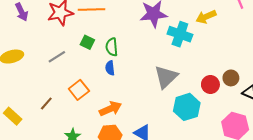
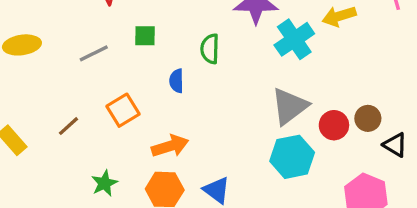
cyan cross: (180, 34) -> (294, 39), turned 30
green square: (87, 42) -> (145, 36), turned -32
green semicircle: (112, 47) -> (210, 49), moved
gray triangle: (166, 77) -> (289, 106), moved

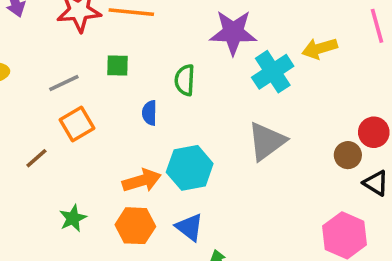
orange square: (123, 110) -> (77, 124), moved
red circle: (334, 125) -> (374, 132), moved
cyan hexagon: (292, 157) -> (190, 168), moved

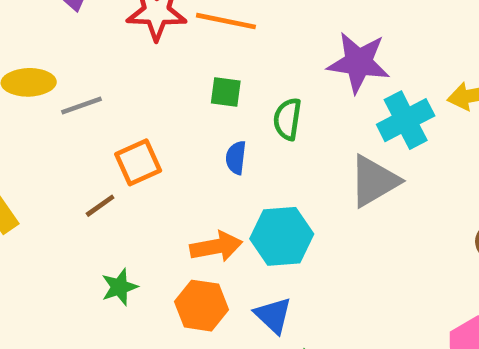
green square: (117, 65) -> (226, 92), moved
gray line: (64, 83) -> (82, 105), moved
gray triangle: (267, 141) -> (374, 181), moved
brown line: (36, 158) -> (100, 206), moved

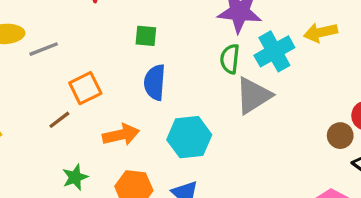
green semicircle: (287, 119) -> (230, 59), moved
blue semicircle: (236, 158) -> (155, 82), size x1.5
orange arrow: (216, 247) -> (121, 135), moved

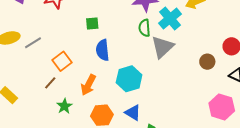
orange arrow: (121, 135) -> (88, 85), turned 140
brown circle: (340, 136) -> (207, 62), moved
green star: (75, 177) -> (64, 106), moved

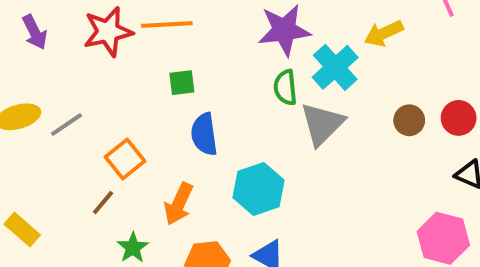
brown circle: (207, 62) -> (409, 120), moved

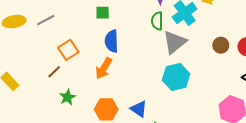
gray line: (67, 124) -> (46, 20), moved
cyan hexagon: (259, 189) -> (176, 77), moved
orange arrow: (179, 204) -> (104, 68), moved

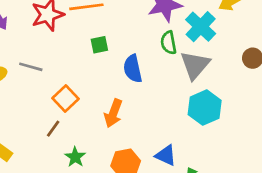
gray line: (46, 20) -> (31, 67), turned 54
blue semicircle: (112, 41) -> (133, 69), moved

